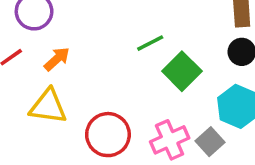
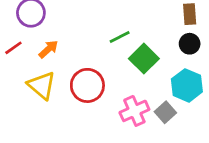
yellow triangle: (48, 106) -> (42, 85), turned 32
red circle: (108, 135) -> (87, 85), moved

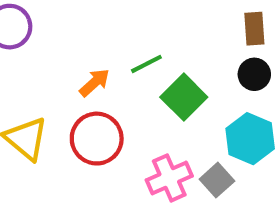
orange arrow: (48, 49) -> (95, 83), moved

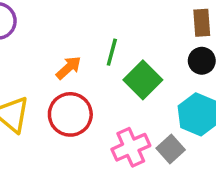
green line: (146, 64) -> (112, 52), turned -48

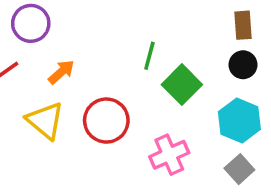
orange arrow: (69, 68) -> (61, 72), moved
gray square: (171, 149) -> (239, 169), moved

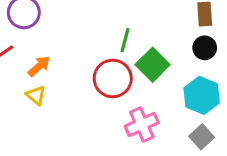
orange arrow: (61, 72) -> (39, 66), moved
yellow triangle: (45, 121) -> (36, 95), size x0.6
red circle: (106, 121) -> (113, 78), moved

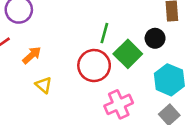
black circle: (205, 48) -> (155, 38), moved
yellow triangle: (36, 95) -> (43, 85), moved

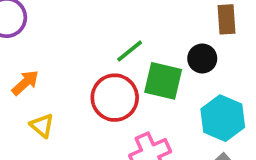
green line: (104, 33) -> (130, 51), turned 36
green square: (128, 54) -> (163, 81), turned -32

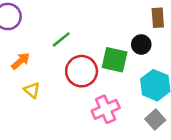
green line: (130, 51) -> (61, 39), moved

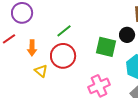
orange arrow: (21, 61) -> (32, 48), turned 133
red circle: (82, 71) -> (63, 56), moved

